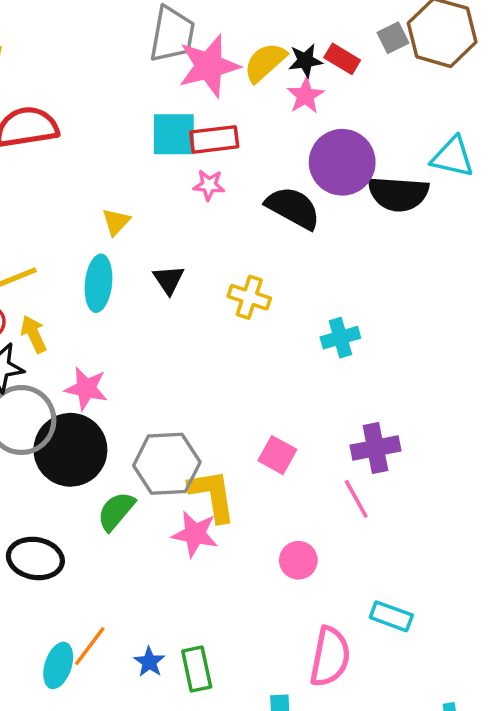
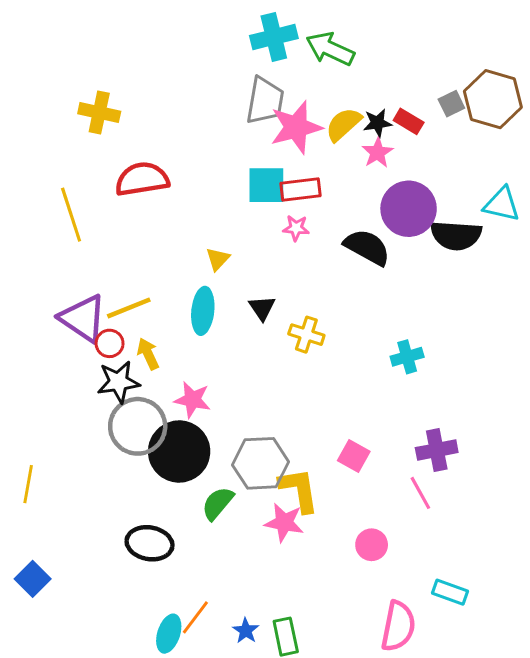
yellow cross: (249, 297) -> (306, 335), moved

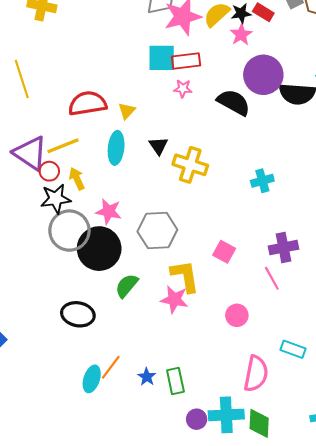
red semicircle: (142, 179) -> (87, 103), moved
yellow cross: (306, 335) -> (190, 165), size x1.4
gray hexagon: (261, 463) -> (157, 231), moved

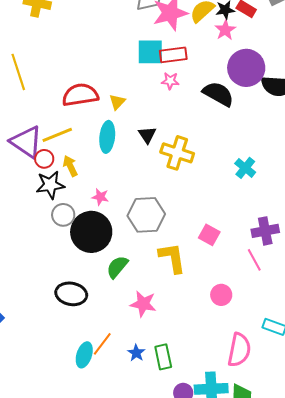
cyan cross: (262, 181) -> (245, 168), turned -35
pink star: (109, 211) -> (100, 197), size x0.7
gray circle: (69, 231) -> (63, 215), size x0.6
pink star: (174, 299) -> (143, 304), moved

